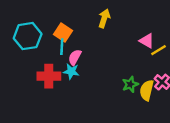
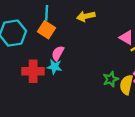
yellow arrow: (104, 18) -> (86, 16), turned -120
cyan line: (62, 47) -> (47, 13), moved

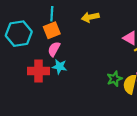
orange square: (47, 30) -> (52, 30), turned 35
pink semicircle: (58, 53) -> (54, 49), moved

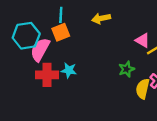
pink semicircle: (54, 49) -> (40, 50), moved, size x1.5
green star: (114, 79) -> (126, 69), moved

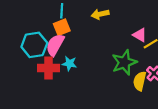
cyan hexagon: (26, 36) -> (34, 45), moved
pink semicircle: (40, 50) -> (55, 45), moved
green star: (126, 69) -> (124, 62), size x1.6

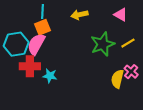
pink triangle: (140, 35) -> (121, 15), moved
green star: (124, 62) -> (103, 44), moved
cyan star: (69, 64) -> (50, 76), moved

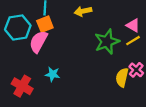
pink triangle: (121, 15) -> (133, 25), moved
cyan hexagon: (16, 44) -> (18, 28), moved
red cross: (30, 66) -> (22, 86), moved, turned 30

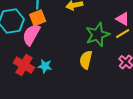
yellow semicircle: (122, 77) -> (86, 60), moved
red cross: (22, 86) -> (24, 65), moved

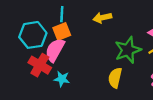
red cross: (24, 65) -> (40, 65), moved
cyan star: (45, 66) -> (62, 79), moved

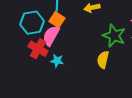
orange square: (62, 31) -> (57, 20), turned -35
green star: (128, 50) -> (114, 36), turned -30

